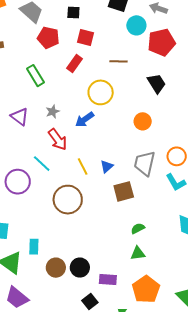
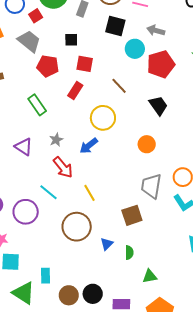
brown line: (118, 61) -> (119, 86), turned 48
blue triangle: (107, 166) -> (107, 244), moved
green semicircle: (138, 228) -> (129, 253), moved, turned 120

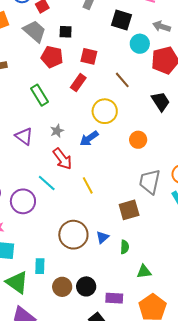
black square: (71, 40) -> (66, 32), moved
orange circle: (147, 144) -> (138, 140), moved
brown circle: (77, 227) -> (73, 235), moved

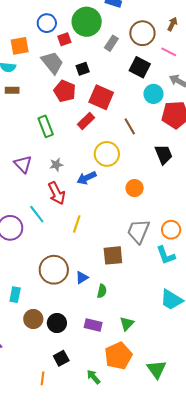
black square: (66, 32) -> (83, 69), turned -32
red square: (89, 56) -> (101, 97), size x1.4
yellow line: (88, 185) -> (77, 224), turned 36
green triangle: (144, 272) -> (127, 324), moved, turned -49
purple rectangle: (114, 298) -> (93, 325), moved

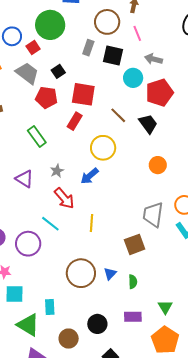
gray rectangle: (111, 43) -> (88, 48), moved
pink line: (169, 52) -> (137, 33), turned 56
black trapezoid: (164, 154) -> (148, 124), moved
orange circle: (135, 188) -> (158, 165), moved
brown circle: (33, 319) -> (69, 339), moved

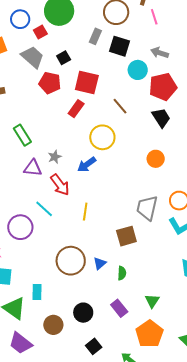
pink line: (137, 33) -> (154, 17), moved
black trapezoid: (148, 124) -> (161, 118), moved
green rectangle: (37, 137) -> (22, 135), moved
purple triangle: (24, 179) -> (33, 168), moved, turned -30
purple rectangle: (133, 317) -> (119, 308), turned 48

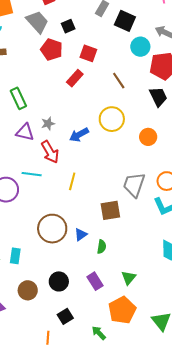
red square: (87, 82) -> (88, 53), size x0.7
yellow circle: (102, 137) -> (112, 119), moved
cyan line: (44, 209) -> (32, 174), turned -42

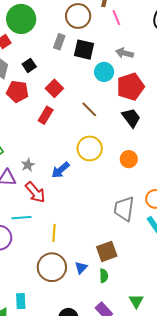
red square: (88, 53) -> (54, 88), turned 36
yellow line: (72, 181) -> (54, 233), moved
brown square: (110, 210) -> (107, 251), moved

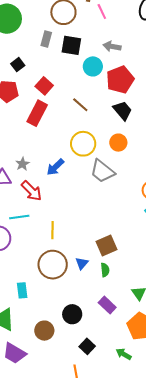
red rectangle: (46, 115) -> (37, 113), size x1.4
orange circle: (129, 159) -> (118, 143), moved
gray trapezoid: (124, 209) -> (102, 171), moved, turned -56
cyan rectangle: (21, 301) -> (22, 290), moved

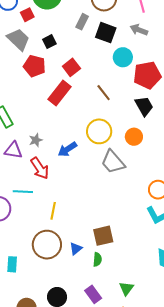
gray arrow: (112, 46) -> (139, 30), moved

